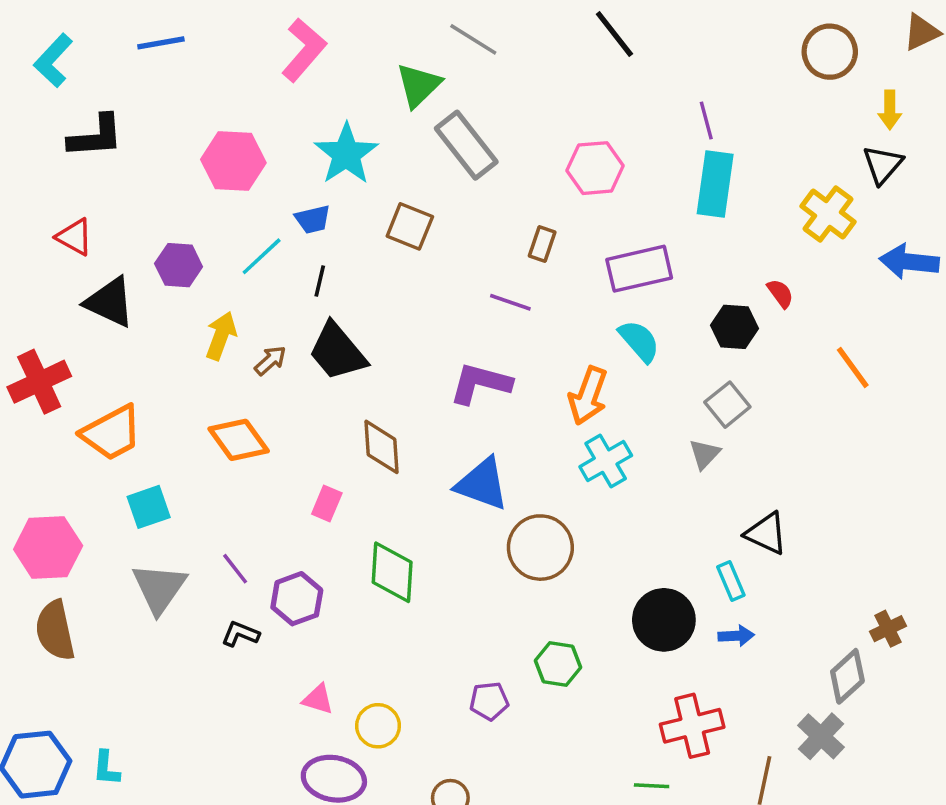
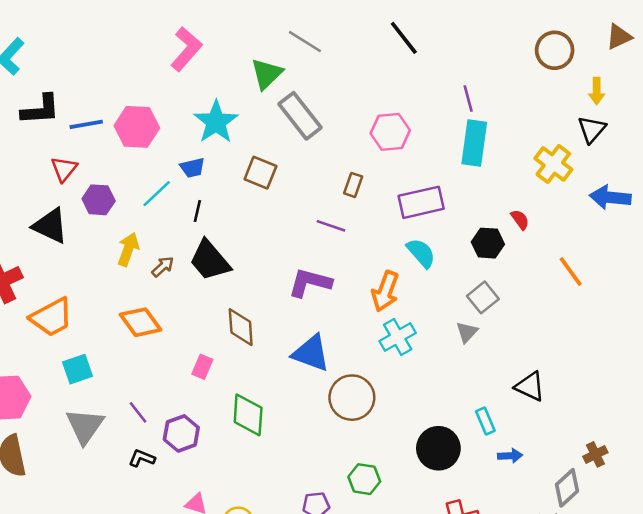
blue line: (161, 43) -> (86, 124), moved
red triangle: (74, 237) -> (64, 169), moved, turned 40
black triangle: (766, 533) -> (530, 386), moved
blue arrow: (736, 636) -> (510, 456), moved

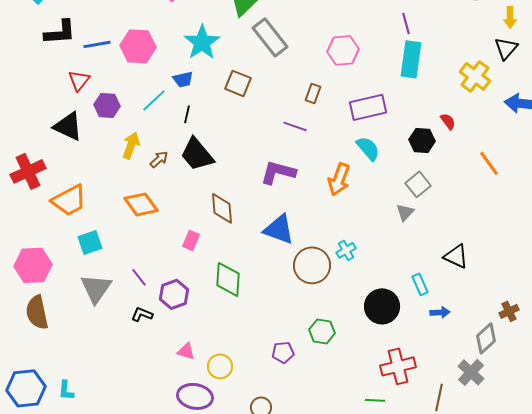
cyan cross: (398, 337) -> (346, 250), moved, size x0.7

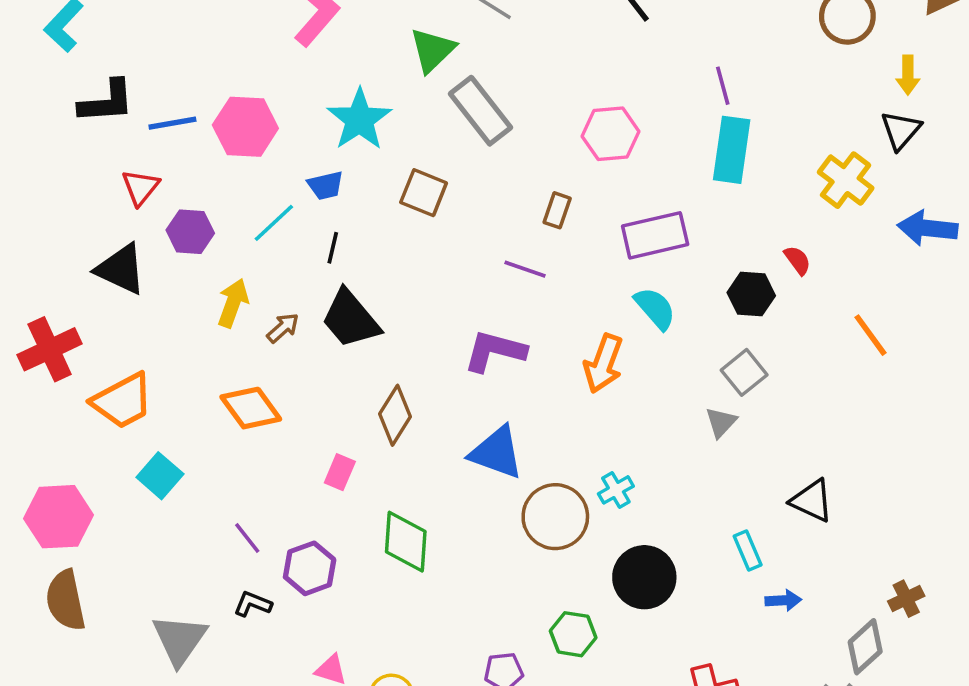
brown diamond: (222, 208) -> (395, 415), turned 36
cyan square: (90, 242) -> (160, 476), turned -30
gray triangle: (96, 288) -> (180, 640), moved
black circle: (382, 306) -> (644, 577), moved

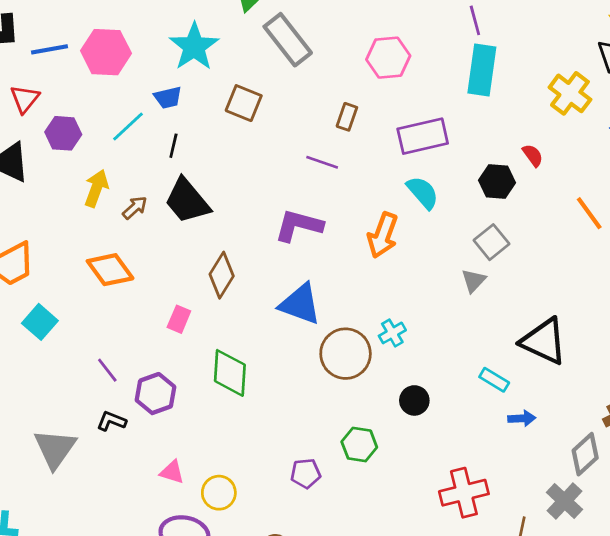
black triangle: (812, 501) -> (544, 341), size x1.4
cyan rectangle: (748, 551) -> (494, 380), turned -36
black circle: (644, 577) -> (414, 400), size x0.6

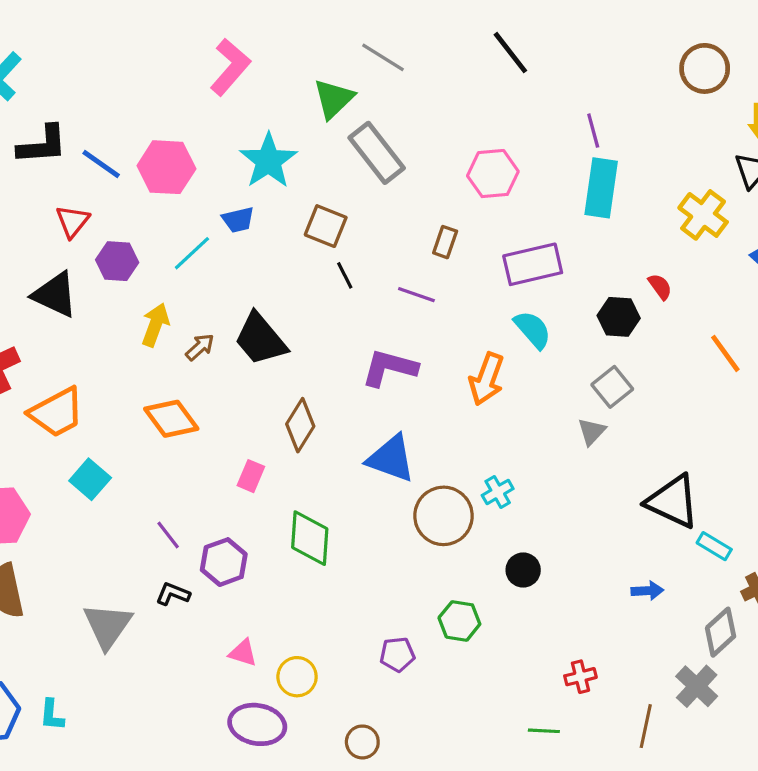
blue line: (49, 49) -> (101, 164), turned 45
black line: (173, 146) -> (345, 275), moved, turned -40
cyan rectangle: (494, 380) -> (714, 546), moved
red cross: (464, 493) -> (580, 677), size x0.6

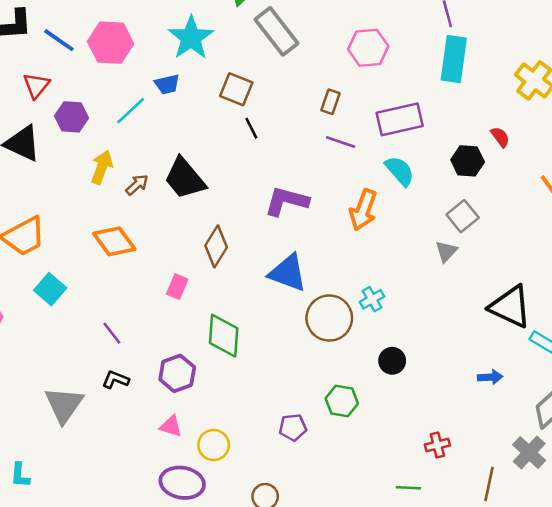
purple line: (416, 295) -> (341, 142), moved
purple hexagon: (224, 562) -> (177, 373), moved

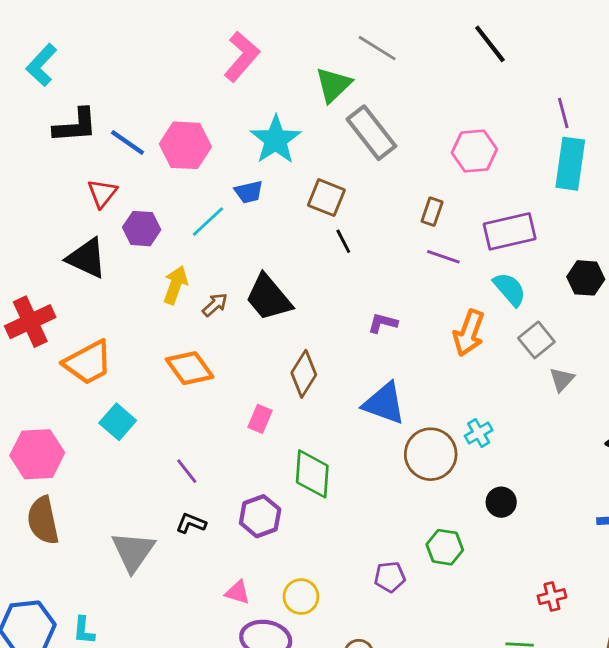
purple L-shape: (287, 201) -> (383, 323), size x0.6
gray square: (463, 216) -> (536, 340), moved
pink triangle: (171, 426) -> (238, 592), moved

